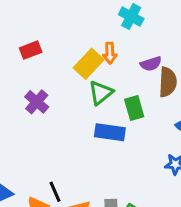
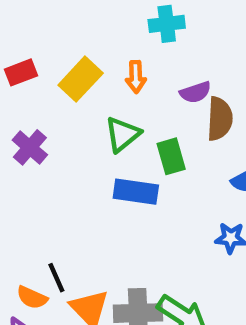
cyan cross: (131, 17) -> (167, 24), turned -35
yellow rectangle: (89, 64) -> (81, 79), moved

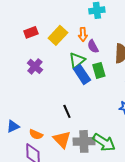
purple semicircle: (195, 92) -> (93, 46), moved, turned 80
blue rectangle: (136, 192) -> (82, 74), moved, turned 48
black line: (56, 278) -> (67, 111), moved

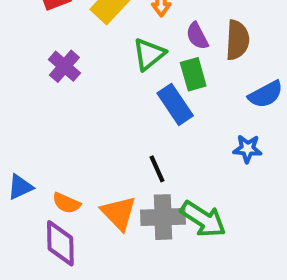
purple semicircle: (93, 46) -> (197, 36), moved
blue rectangle: (82, 74) -> (175, 104), moved
black line: (67, 111) -> (157, 169), moved

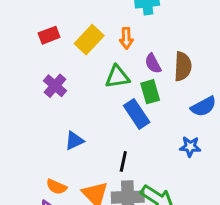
green triangle: (149, 54) -> (117, 77), turned 30
black line: (157, 169) -> (123, 161), turned 36
blue triangle: (20, 187) -> (74, 141), moved

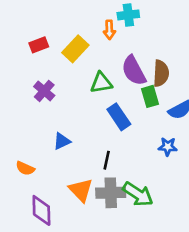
orange arrow: (126, 38) -> (109, 30), moved
purple semicircle: (153, 63) -> (134, 71), size x1.6
green rectangle: (150, 92) -> (150, 96), moved
orange semicircle: (56, 187) -> (25, 168), moved

